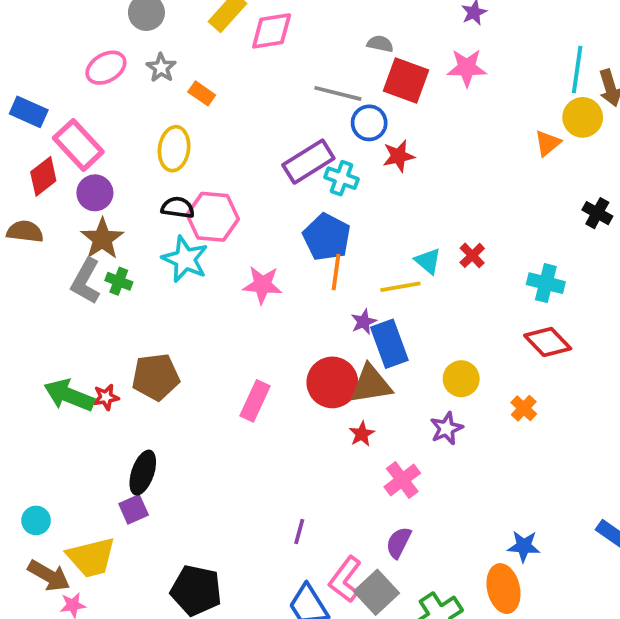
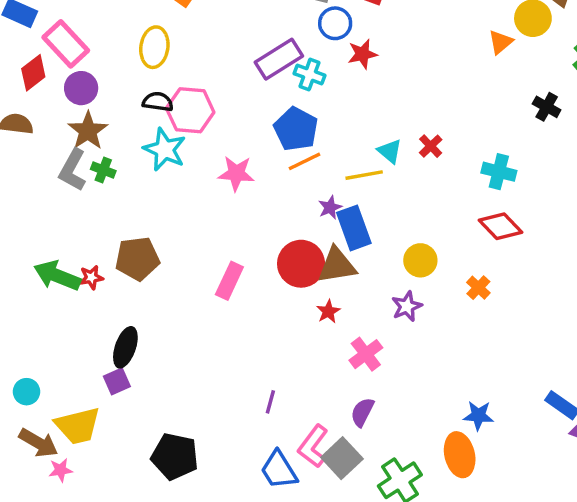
orange line: (336, 272) -> (304, 161), turned 56

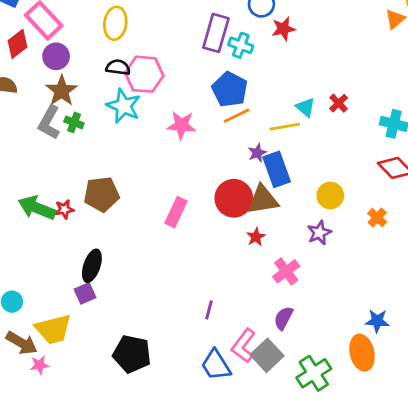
purple rectangle: (279, 59) -> (216, 33), turned -42

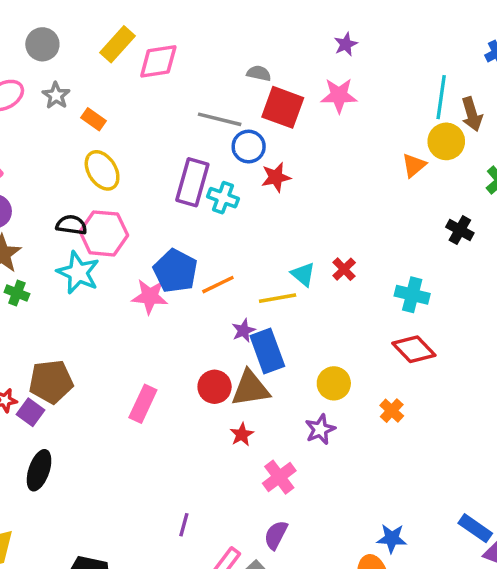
yellow ellipse: (115, 23) -> (102, 170), moved, turned -40
blue pentagon: (230, 89) -> (175, 271), moved
red circle: (234, 198) -> (215, 387), size x0.7
purple square: (85, 293) -> (31, 412), moved, turned -30

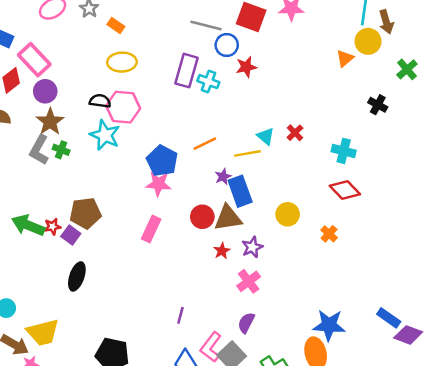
yellow ellipse: (102, 170) -> (122, 62), turned -60
blue pentagon: (175, 271) -> (162, 161), moved
pink star: (150, 296) -> (158, 184), moved
purple star: (320, 429) -> (252, 247), moved
blue star: (392, 538) -> (329, 325), size x1.5

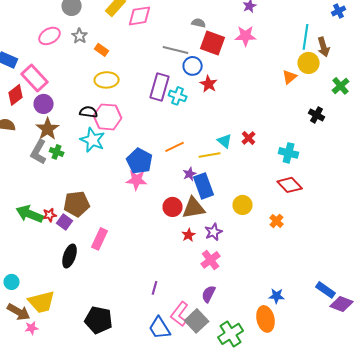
red star: (246, 67) -> (209, 84), turned -30
pink rectangle: (151, 229) -> (100, 239), moved
blue star: (329, 325) -> (277, 296), size x0.6

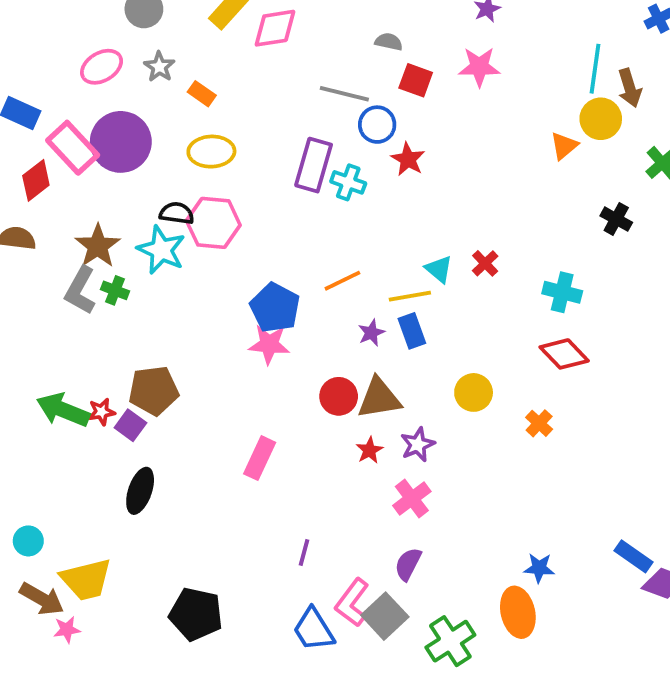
red square: (213, 43) -> (416, 80), size x0.7
purple circle: (44, 104) -> (121, 142), moved, size x1.6
cyan star: (93, 140) -> (161, 250), moved
blue rectangle: (204, 186) -> (412, 331), moved, size x0.7
pink rectangle: (100, 239) -> (260, 458), moved

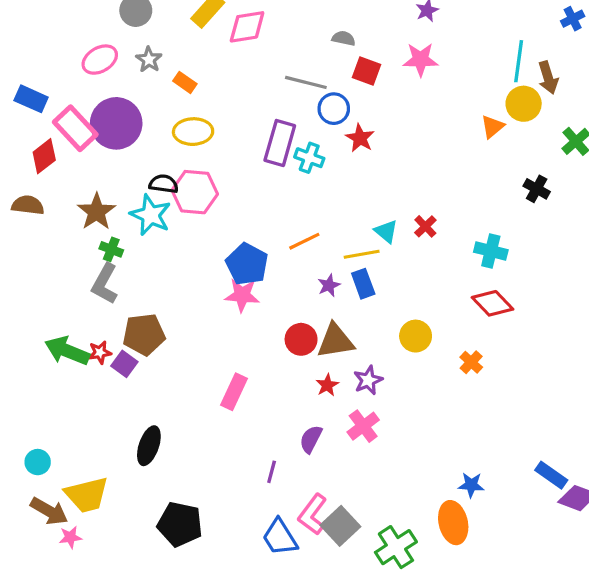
gray L-shape: (80, 290) -> (105, 284), moved
black ellipse: (140, 491) -> (149, 446), moved
purple semicircle: (408, 564) -> (311, 439), moved

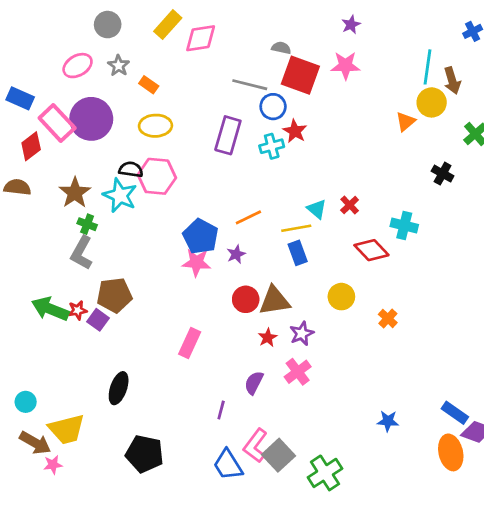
red square: (366, 71) -> (300, 75), size x1.6
cyan cross: (309, 158) -> (272, 146), moved, turned -35
purple star: (329, 285) -> (236, 254), moved
red diamond: (492, 303) -> (371, 250), moved
orange ellipse: (453, 523) -> (451, 452), moved

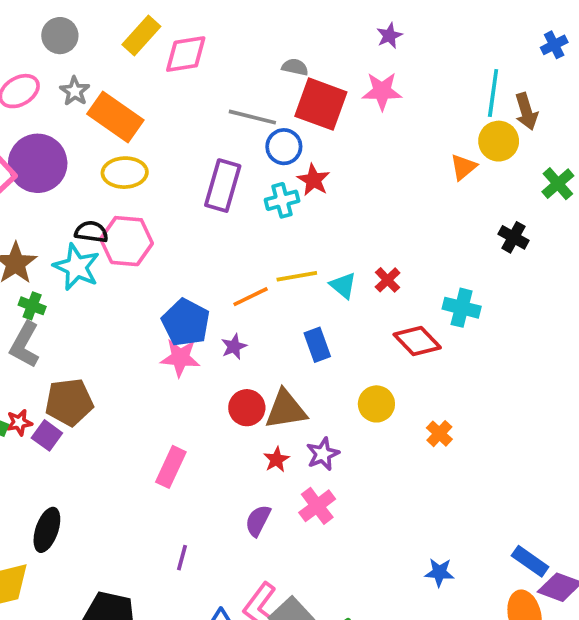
orange rectangle: (149, 85) -> (115, 117), size x2.0
yellow line: (296, 228) -> (297, 276), moved
black ellipse: (119, 388) -> (47, 530), moved
purple line: (221, 410) -> (182, 558), moved

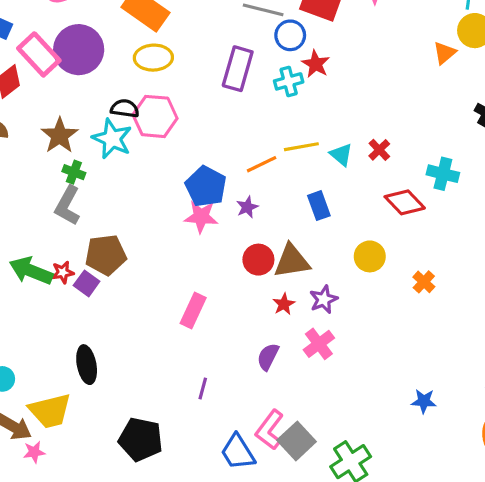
black ellipse: (47, 530) -> (87, 365), turned -30

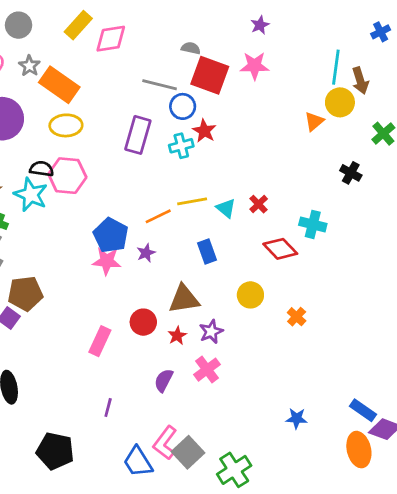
red circle: (258, 260) -> (143, 322), moved

